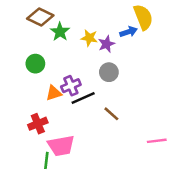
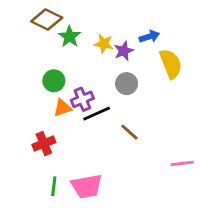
yellow semicircle: (143, 17) -> (171, 64), moved
green circle: (35, 64) -> (54, 81), moved
pink trapezoid: (61, 146) -> (87, 186), moved

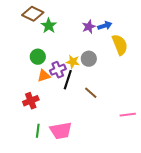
yellow star: (104, 44) -> (73, 62), moved
purple star: (124, 51) -> (89, 27), moved
black line: (97, 114) -> (68, 80), turned -48

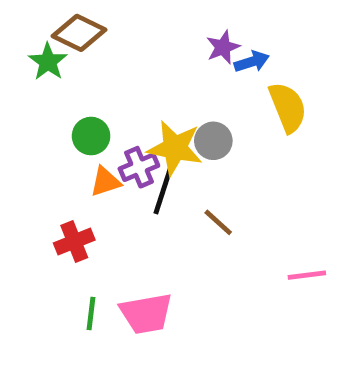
green star: (49, 26) -> (48, 62), moved
purple star: (89, 27) -> (223, 47), moved
yellow star: (73, 62) -> (175, 148), size x1.6

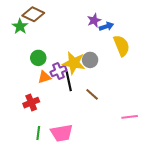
black line: (163, 191) -> (69, 81), turned -30

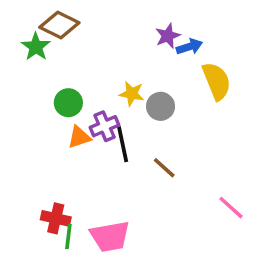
yellow star: (74, 63) -> (132, 94), moved, size x0.6
red cross: (31, 103) -> (56, 218), moved, turned 35
pink line: (130, 117) -> (231, 208), turned 49

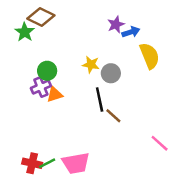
purple cross: (105, 126) -> (41, 87), moved
black line: (123, 144) -> (100, 99), moved
red cross: (56, 218) -> (32, 163), moved
green line: (68, 236) -> (47, 163), turned 56

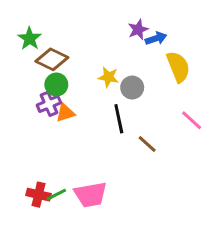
brown diamond: (41, 17) -> (52, 59), moved
brown line: (113, 116) -> (147, 144), moved
pink line: (160, 143) -> (192, 120), moved

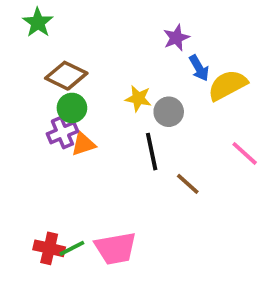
green star: (30, 38) -> (38, 23), moved
blue arrow: (156, 38) -> (199, 68), moved, turned 78
yellow semicircle: (178, 67) -> (227, 85), turned -96

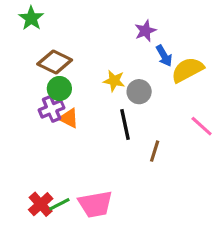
orange triangle: (83, 144) -> (69, 118), turned 45
brown line: (188, 184) -> (155, 151), turned 65
red cross: (49, 248) -> (41, 204), turned 35

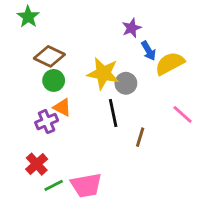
yellow star: (114, 81) -> (103, 73), size x1.6
purple cross: (52, 109) -> (47, 122), moved
red cross: (41, 204) -> (37, 164), moved

